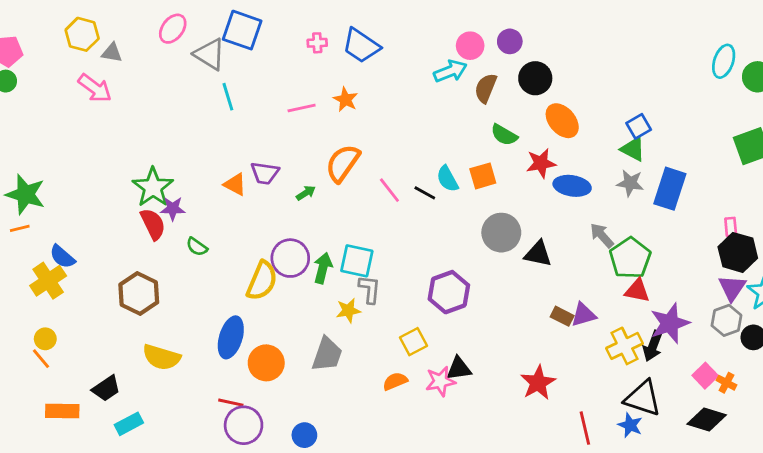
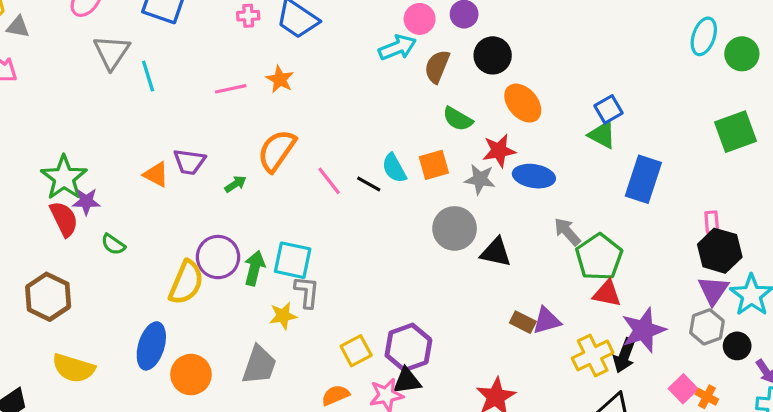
gray triangle: (210, 54) -> (112, 52), moved, turned 32
gray star: (630, 183) -> (480, 179), moved
purple hexagon: (449, 292) -> (408, 348), moved

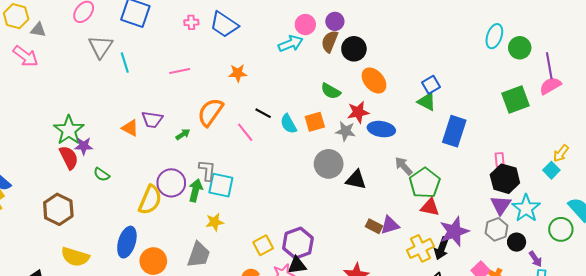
brown semicircle: (437, 67) -> (330, 41), moved
orange star: (280, 79) -> (238, 73), moved, turned -30
black line: (369, 184) -> (263, 113), moved
gray L-shape: (307, 292) -> (207, 170), moved

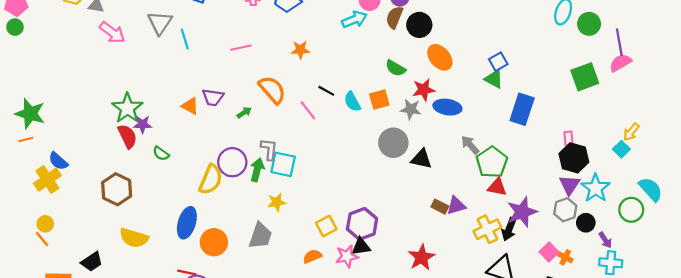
pink arrow: (26, 56) -> (112, 32), moved
orange semicircle: (210, 112) -> (272, 90), turned 104

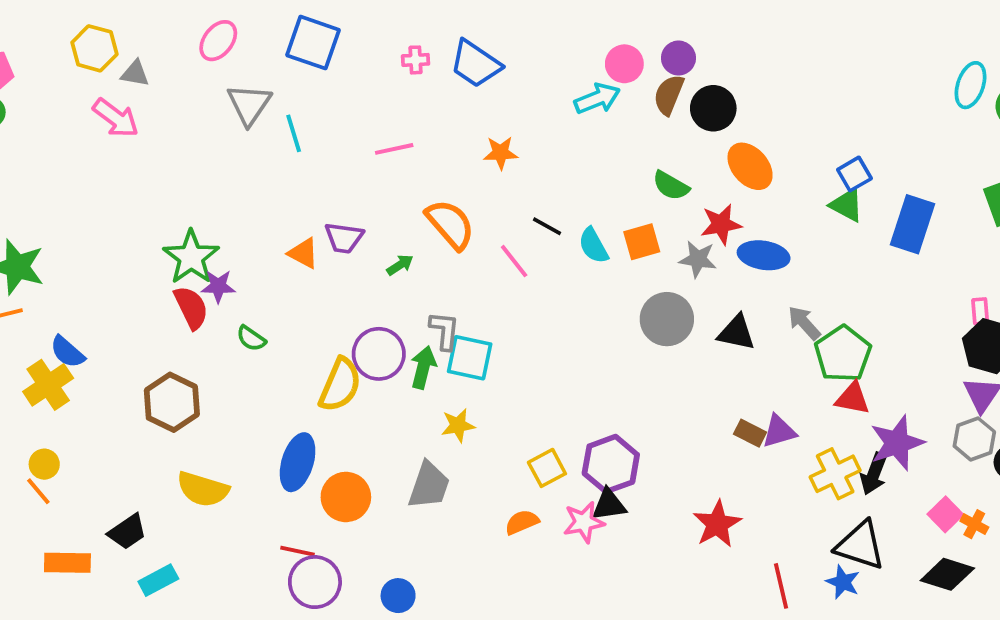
pink arrow: (112, 32) -> (116, 118), moved
blue rectangle: (522, 109) -> (912, 224), moved
black triangle: (421, 159) -> (737, 333), moved

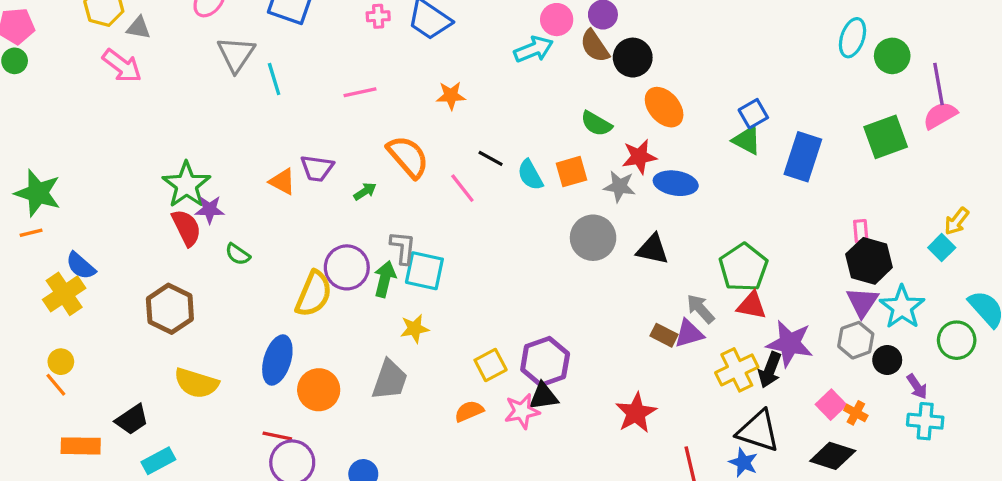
brown semicircle: (669, 95) -> (595, 46), turned -56
gray arrow: (804, 323) -> (700, 309), moved
purple star: (897, 443) -> (790, 343), turned 30

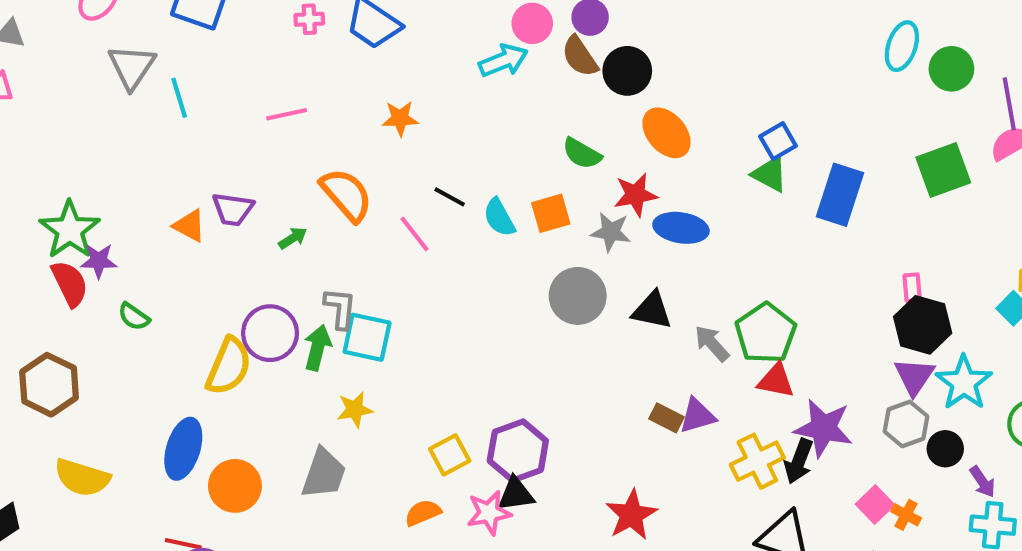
gray arrow: (700, 309) -> (712, 343), moved

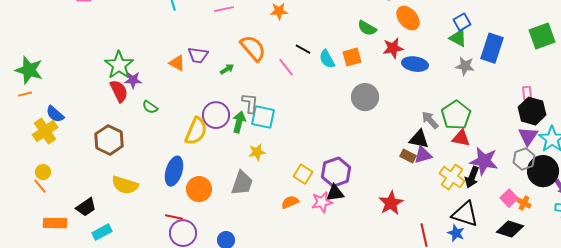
gray star: (611, 232) -> (465, 66), moved
black triangle: (652, 310) -> (419, 139), moved
black circle: (945, 449) -> (543, 171), size x1.8
yellow square: (450, 455) -> (303, 174), turned -30
yellow cross: (757, 461) -> (452, 177), turned -30

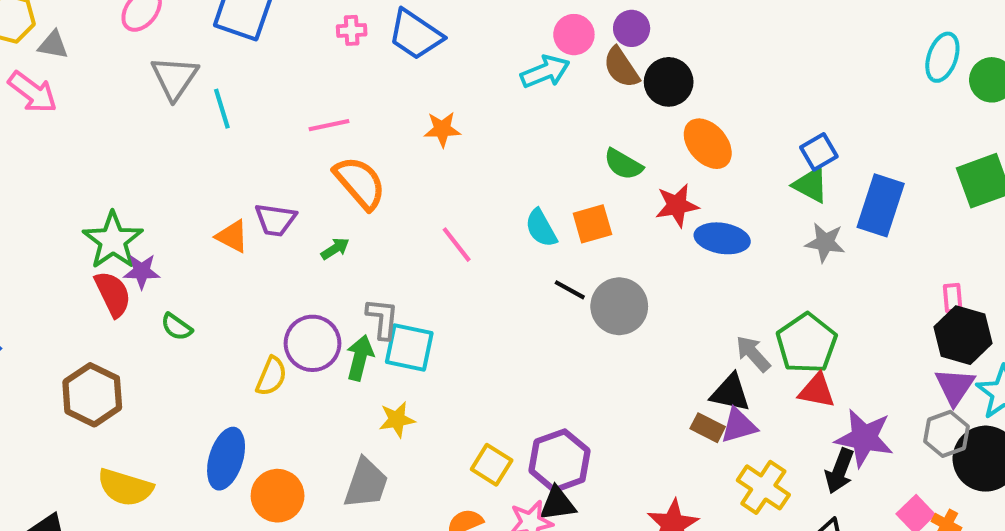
orange semicircle: (253, 48) -> (360, 183), moved
black line: (303, 49) -> (570, 290), moved
yellow semicircle: (196, 131) -> (271, 376), size x0.7
yellow cross: (452, 177) -> (763, 487), moved

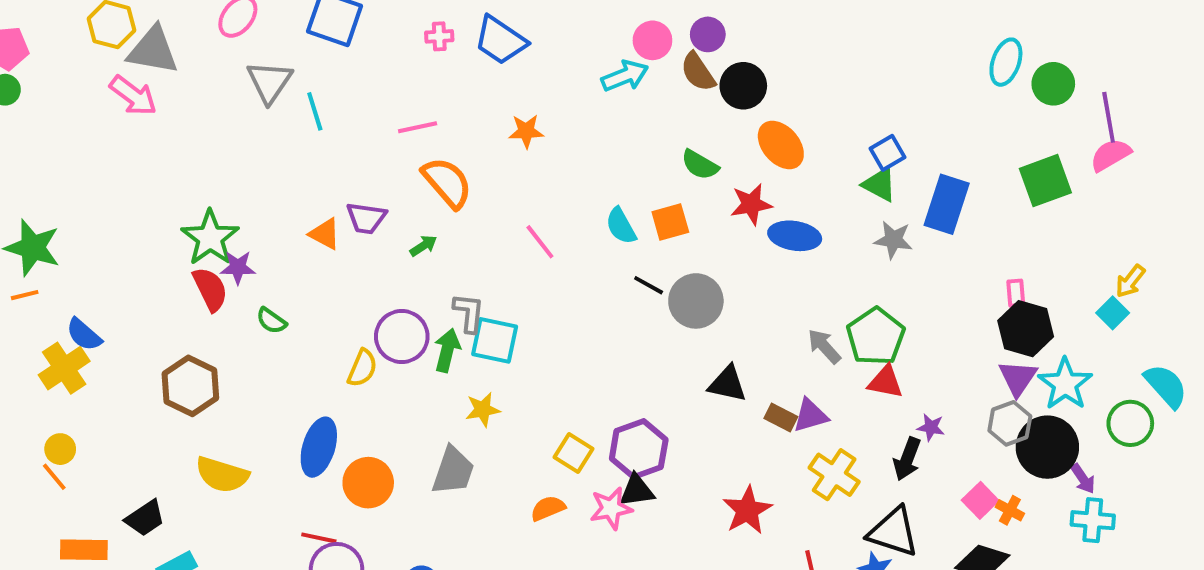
gray triangle: (53, 45) -> (153, 50), size x1.8
black triangle: (730, 393) -> (728, 384), moved
purple star: (864, 438) -> (931, 427), size x0.5

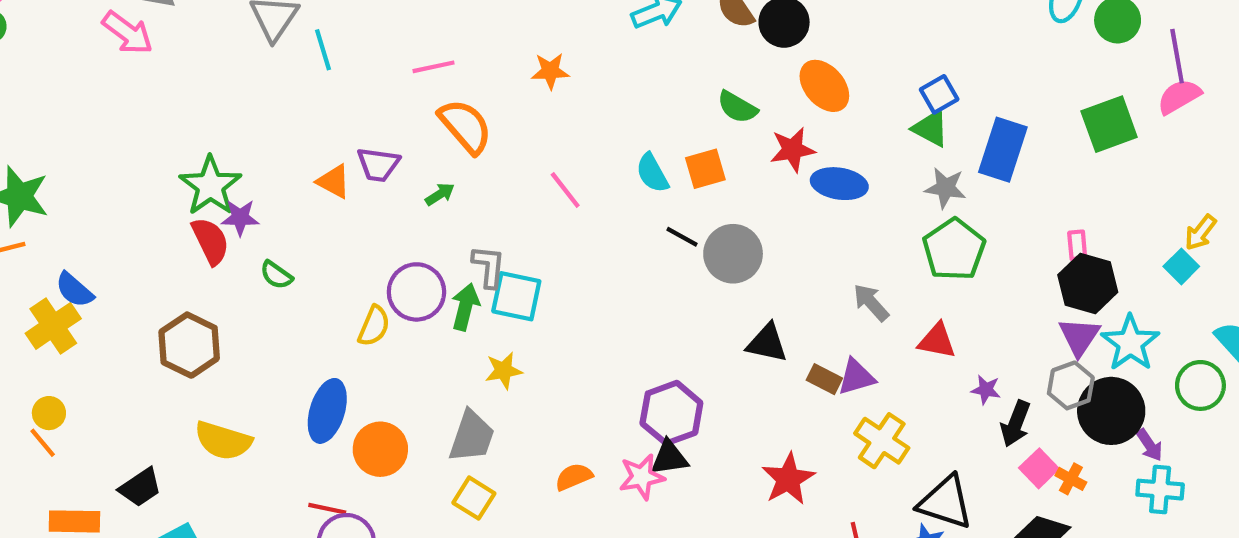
green pentagon: (876, 337) -> (954, 249), moved
yellow square: (574, 453) -> (474, 498), moved
black arrow: (907, 459) -> (1016, 424), moved

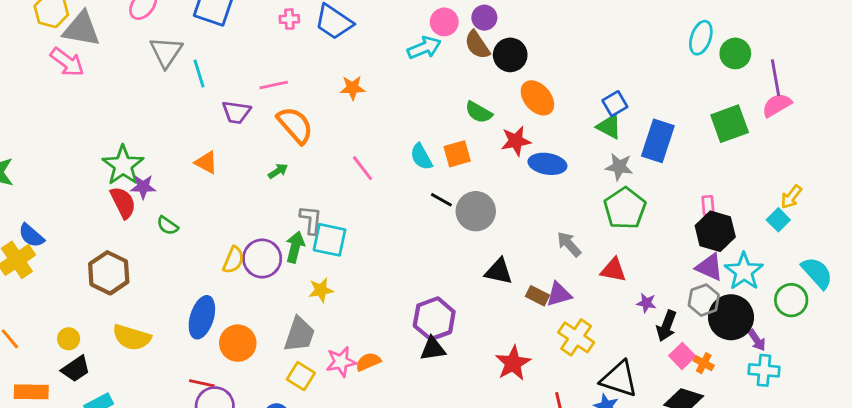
purple trapezoid: (378, 164) -> (236, 112), moved
purple circle: (416, 292) -> (262, 258), moved
purple triangle: (1079, 337) -> (709, 267), turned -40
yellow circle: (49, 413) -> (69, 339), moved
pink star: (642, 477) -> (341, 362), moved

